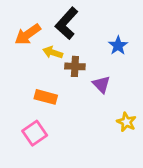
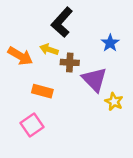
orange arrow: (28, 34) -> (20, 56), moved, turned -115
purple triangle: (101, 84) -> (94, 79), size x1.5
yellow star: (126, 122) -> (114, 102), moved

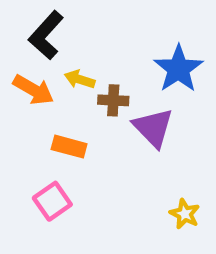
black L-shape: (62, 22) -> (46, 35), moved
blue star: (110, 43) -> (178, 69), size x1.6
yellow star: (114, 102) -> (185, 214), moved

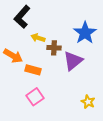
orange arrow: (33, 90) -> (13, 56), moved
purple triangle: (153, 128) -> (73, 61), turned 35
pink square: (52, 201) -> (35, 97), moved

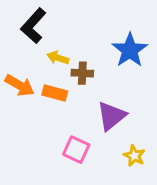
purple triangle: (73, 61) -> (111, 116), moved
orange rectangle: (33, 70) -> (55, 93), moved
pink square: (35, 97) -> (76, 150), moved, turned -30

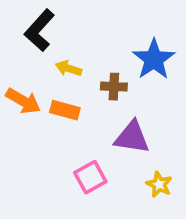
brown cross: (82, 73) -> (114, 87), moved
purple triangle: (111, 116) -> (132, 137), turned 48
pink square: (76, 150) -> (90, 177), turned 36

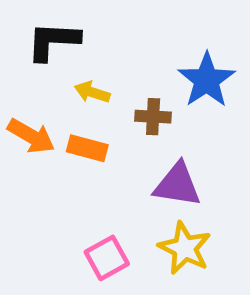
black L-shape: (40, 30) -> (53, 41), turned 51
pink square: (90, 177) -> (107, 258), moved
yellow star: (159, 184) -> (185, 248), moved, size x1.5

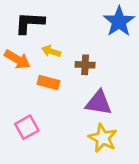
blue star: (207, 80) -> (119, 21), moved
orange arrow: (31, 136) -> (17, 59), moved
pink square: (107, 258) -> (27, 127), moved

